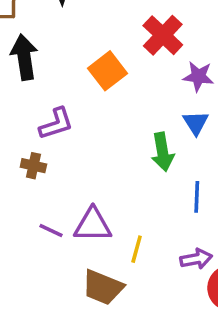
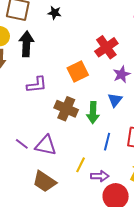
orange square: (107, 71) -> (78, 71), moved
purple star: (198, 76) -> (122, 74), turned 30
brown cross: (33, 166) -> (66, 109), moved, size x1.6
yellow line: (137, 249) -> (81, 165), moved

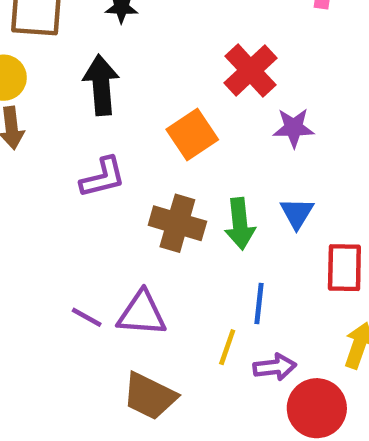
black arrow: (26, 44) -> (101, 85), moved
purple star: (122, 74) -> (294, 128), turned 30
blue triangle: (115, 100) -> (297, 213), moved
blue line: (107, 142) -> (259, 303), moved

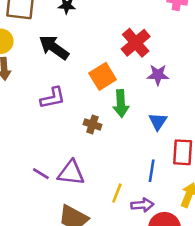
black arrow: (101, 85) -> (54, 47), turned -52
brown cross: (177, 223) -> (92, 124), size x0.6
green arrow: (240, 224) -> (121, 104), moved
blue line: (259, 303) -> (152, 171), moved

